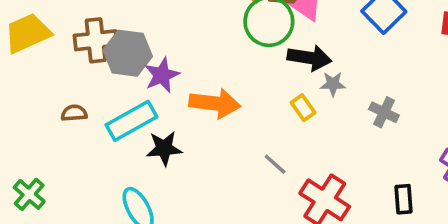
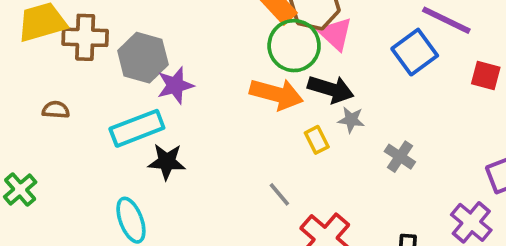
brown cross: (96, 40) -> (85, 37), moved
orange arrow: (215, 103) -> (276, 94), moved
brown semicircle: (74, 113) -> (56, 110), moved

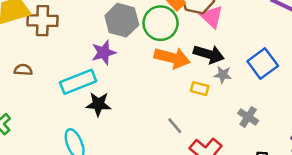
green circle: (294, 46) -> (161, 23), moved
blue square: (415, 52) -> (263, 64), moved
gray hexagon: (143, 58) -> (122, 20), moved
yellow rectangle: (317, 140) -> (200, 89), turned -48
gray cross: (400, 157) -> (248, 117), moved

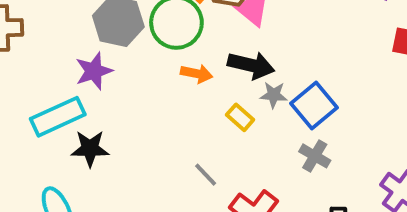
orange arrow: (172, 58) -> (197, 74), size x0.6
blue square: (263, 64) -> (314, 106), moved
yellow rectangle: (200, 89) -> (240, 117), turned 30

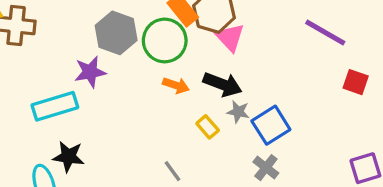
black star: (90, 149) -> (69, 157), moved

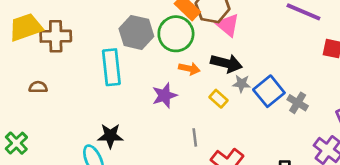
purple star: (90, 72) -> (165, 95), moved
cyan rectangle: (55, 106) -> (111, 67), moved, turned -72
gray cross: (266, 168) -> (298, 103), moved
gray line: (172, 171) -> (195, 137), turned 36

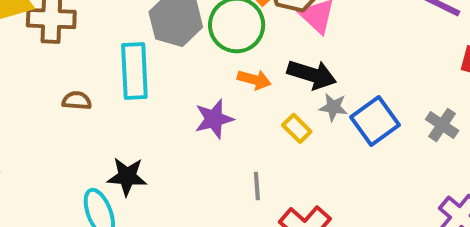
brown semicircle: (38, 87) -> (77, 101), moved
gray cross: (298, 103) -> (442, 125), moved

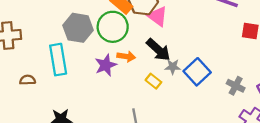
black arrow: (312, 75) -> (158, 50), turned 32
purple star: (214, 119) -> (106, 65), moved
gray cross: (442, 125) -> (236, 86), moved

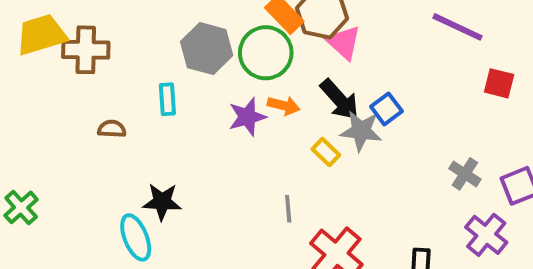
cyan rectangle: (58, 60) -> (167, 99), size x0.6
gray star: (173, 67) -> (361, 131), size x1.5
blue square: (197, 72) -> (386, 109), moved, size x0.7

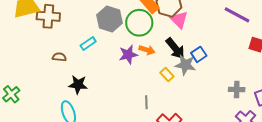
cyan rectangle: (167, 99) -> (88, 44), turned 56
gray cross: (465, 174) -> (237, 89), turned -35
black star: (162, 202) -> (78, 85), moved

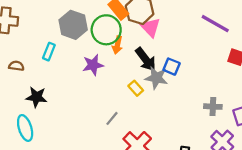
cyan rectangle: (88, 44) -> (49, 52), turned -35
orange arrow: (147, 50) -> (117, 45), moved, turned 84
blue square: (199, 54) -> (172, 67), turned -35
gray line: (146, 102) -> (112, 118), turned 40

